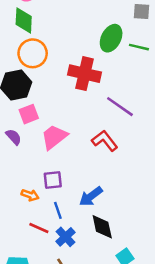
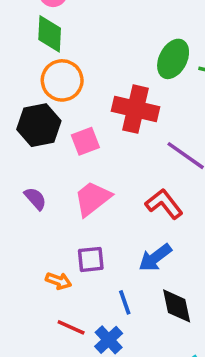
pink square: (29, 114) -> (85, 141), moved
blue arrow: (91, 196) -> (155, 258), moved
blue line: (58, 210) -> (125, 302), moved
black diamond: (102, 227) -> (177, 306), moved

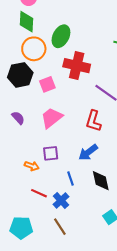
green ellipse: (173, 59) -> (61, 36), moved
red L-shape: (164, 204) -> (93, 121), turned -125

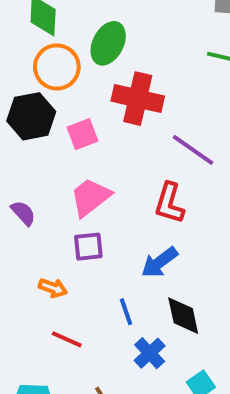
purple semicircle: (18, 118) -> (23, 213), moved
purple square: (51, 153) -> (88, 247), moved
blue cross: (61, 200) -> (150, 353), moved

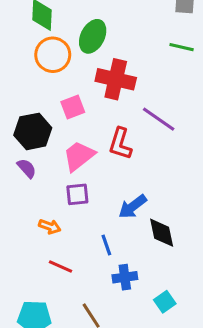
black hexagon: (31, 116) -> (33, 131), moved
red L-shape: (169, 203) -> (120, 144), moved
black diamond: (183, 316) -> (162, 233), moved
blue cross: (150, 353) -> (125, 277), turned 35

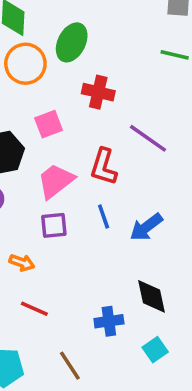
red cross: (116, 79) -> (98, 92), size x0.7
blue arrow: (133, 207) -> (146, 227), moved
black diamond: (162, 233) -> (152, 296), moved
blue line: (106, 245) -> (104, 216), moved

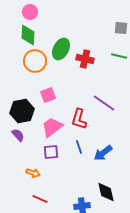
red cross: (98, 92) -> (85, 59), moved

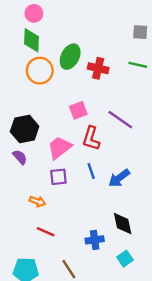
pink square: (48, 95) -> (78, 110), moved

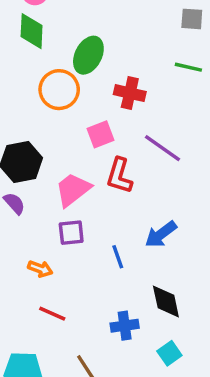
red cross: (98, 68) -> (130, 93), moved
orange circle: (40, 71) -> (59, 90), moved
blue line: (91, 171) -> (118, 257), moved

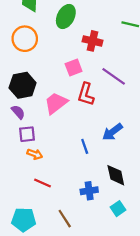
orange circle: (59, 90) -> (25, 39), moved
purple square: (71, 233) -> (27, 134), moved

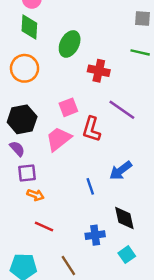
pink square: (74, 68) -> (68, 107), moved

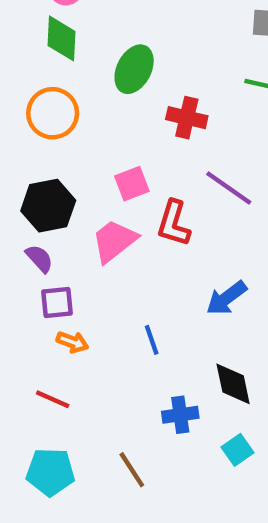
blue line: (90, 186) -> (152, 340), moved
red line: (44, 227) -> (53, 399), moved

